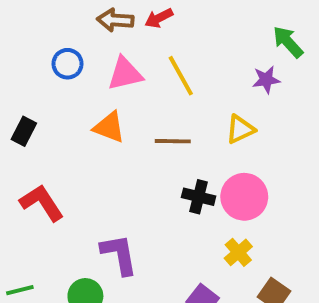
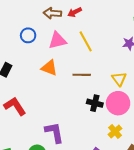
yellow triangle: (240, 129) -> (119, 79), moved, turned -42

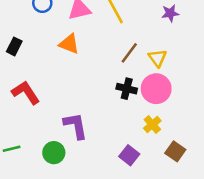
brown line: (82, 75) -> (129, 53), moved, turned -54

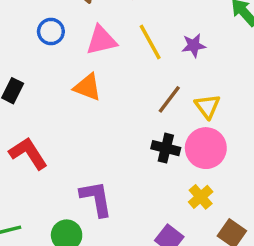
purple star: (170, 13) -> (194, 45), moved

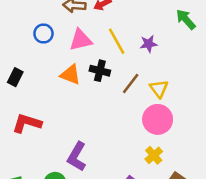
black cross: (166, 148) -> (100, 71), moved
red L-shape: (28, 153) -> (27, 123), turned -40
purple L-shape: (96, 199) -> (77, 157), turned -140

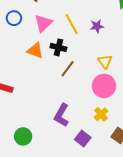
pink triangle: (81, 40) -> (43, 23), turned -30
brown line: (131, 84) -> (68, 69), moved
purple L-shape: (77, 157) -> (62, 115), moved

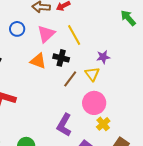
purple star: (97, 26) -> (103, 57), moved
yellow triangle: (105, 62) -> (92, 74), moved
pink circle: (104, 86) -> (94, 103), moved

